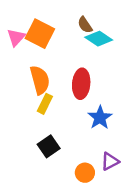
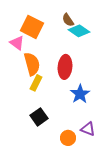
pink triangle: (16, 37) -> (17, 43), moved, turned -35
purple triangle: (110, 161) -> (88, 129), turned 49

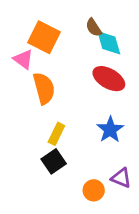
cyan diamond: (79, 31) -> (109, 43), turned 40
red ellipse: (65, 67) -> (109, 79), moved, turned -65
yellow rectangle: (36, 83) -> (56, 134), moved

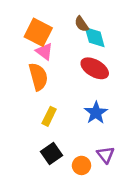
pink triangle: (23, 59) -> (44, 52), moved
black square: (54, 161) -> (52, 153), moved
purple triangle: (121, 178) -> (105, 155), turned 30

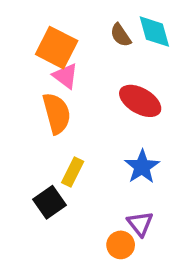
cyan diamond: (95, 37) -> (154, 32), moved
black square: (52, 153) -> (49, 202), moved
purple triangle: (105, 155) -> (140, 224), moved

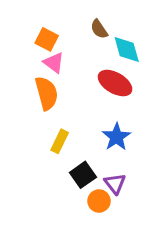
cyan diamond: (154, 32) -> (127, 50), moved
orange square: (57, 48) -> (47, 39), size x0.7
black square: (49, 202) -> (83, 175), moved

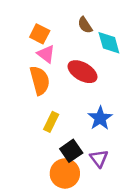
red ellipse: (115, 83) -> (82, 72), moved
orange circle: (99, 201) -> (65, 173), moved, size x1.5

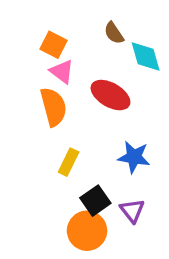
blue star: (100, 118) -> (134, 157), turned -30

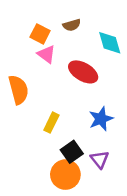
brown semicircle: (114, 33) -> (72, 25), moved, turned -72
orange semicircle: (54, 107) -> (19, 90), moved
blue star: (134, 157) -> (101, 119), turned -30

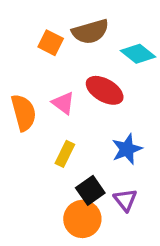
brown semicircle: (72, 25) -> (90, 32), size x1.6
cyan diamond: (110, 43) -> (138, 54), turned -36
pink triangle: (46, 54) -> (63, 103), moved

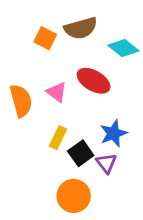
black square: (90, 190) -> (81, 153), moved
purple triangle: (125, 200) -> (106, 163), moved

